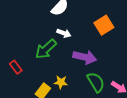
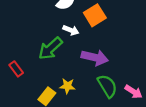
orange square: (104, 25) -> (95, 15), moved

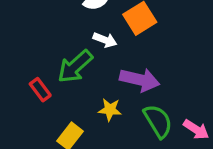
red rectangle: (16, 69) -> (40, 90), moved
yellow star: (67, 86) -> (110, 110), moved

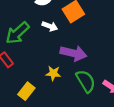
green arrow: (75, 66) -> (17, 33), moved

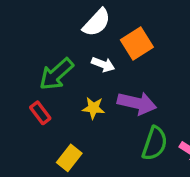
yellow star: (53, 73) -> (93, 108), moved
green semicircle: (86, 81) -> (155, 143), turned 50

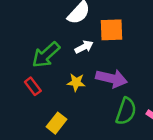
orange square: (137, 44) -> (112, 30), turned 30
white arrow: (103, 64) -> (84, 47), turned -48

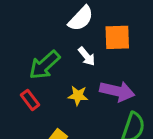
white arrow: (84, 47) -> (87, 56), turned 78

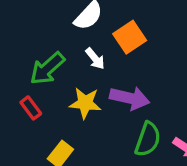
orange square: (117, 37) -> (130, 37), turned -32
yellow star: (78, 96) -> (85, 103), size x1.4

